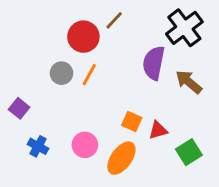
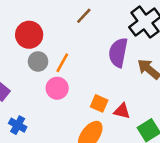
red circle: (83, 37) -> (29, 35), moved
red triangle: (158, 130) -> (122, 111), turned 30
pink circle: (85, 145) -> (57, 88), moved

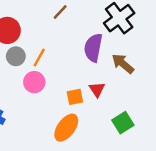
orange square: (99, 103) -> (75, 97), turned -35
red triangle: (122, 111) -> (97, 89), moved, turned 42

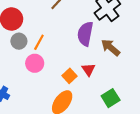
orange square: (75, 97) -> (69, 76), turned -32

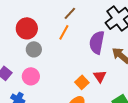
orange line: (39, 42) -> (64, 32), moved
pink circle: (35, 63) -> (31, 76), moved

